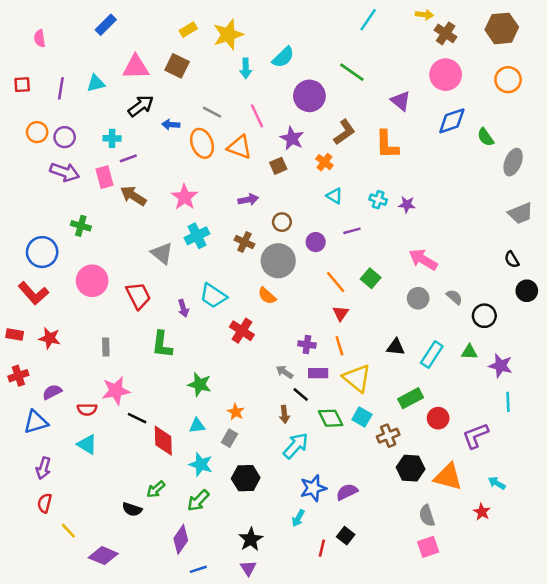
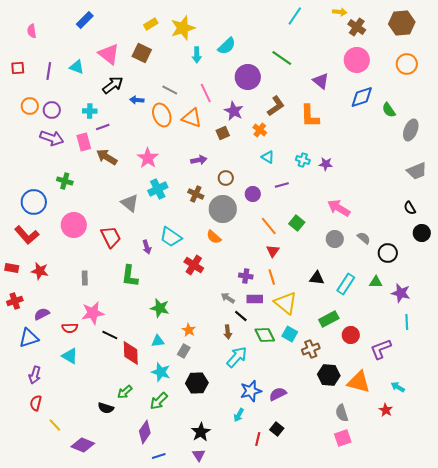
pink triangle: (136, 67) -> (109, 54), turned 40
cyan triangle: (96, 83) -> (77, 67), turned 35

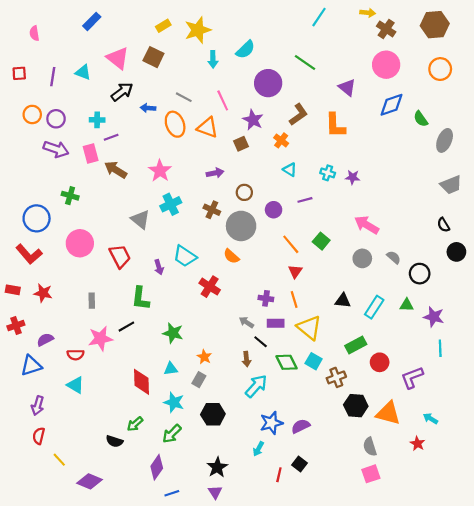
black line: (110, 335) -> (126, 327), moved, turned -56

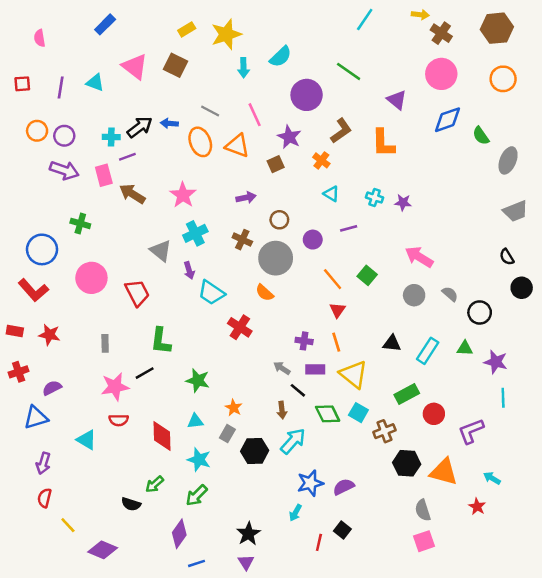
black arrow: (122, 92) -> (140, 127), moved
purple arrow: (159, 267) -> (189, 270), moved
red semicircle: (75, 355) -> (119, 420), moved
black hexagon: (213, 414) -> (255, 451), moved

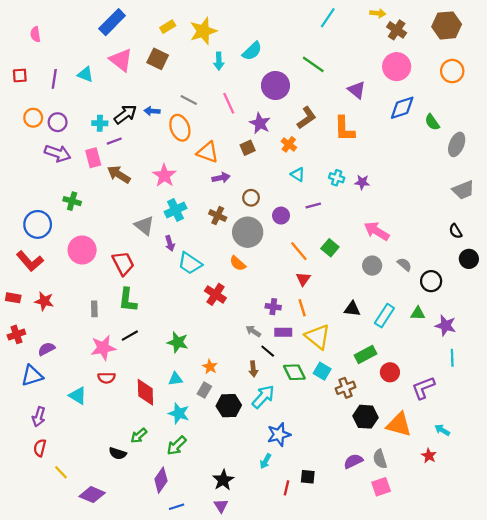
blue rectangle: (105, 24) -> (112, 22), moved, size x1.4
orange triangle: (237, 146) -> (208, 152), moved
green L-shape: (161, 341) -> (128, 300), moved
purple semicircle: (344, 487) -> (353, 461), moved
black square: (342, 530) -> (308, 477), turned -32

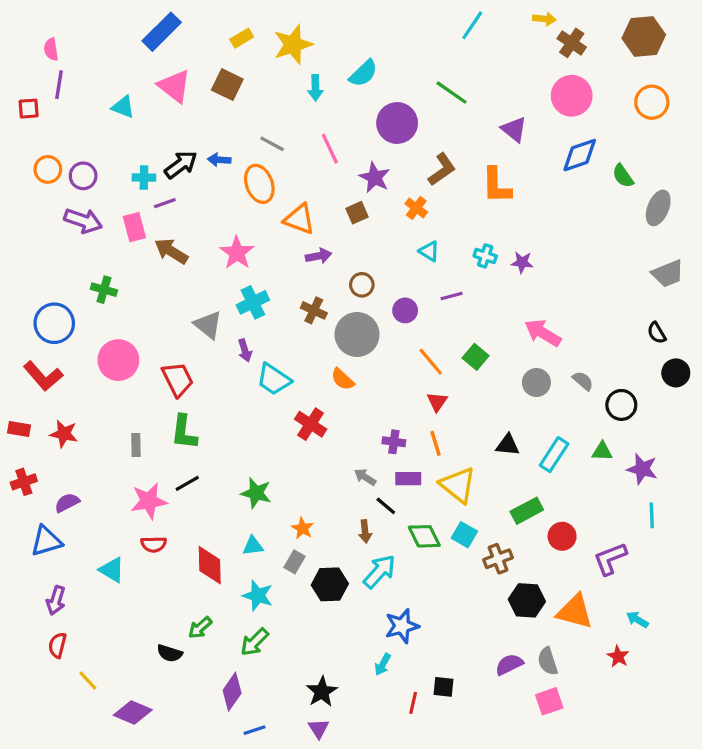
purple line: (54, 79) -> (59, 85), moved

